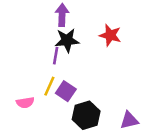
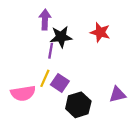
purple arrow: (62, 15) -> (45, 20), moved
pink semicircle: (25, 103) -> (23, 93), size x1.5
purple triangle: (129, 120) -> (117, 94), moved

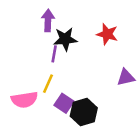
purple square: (60, 83) -> (64, 103), moved
purple triangle: (117, 94) -> (126, 77), moved

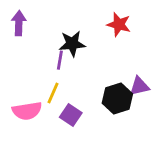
purple arrow: (48, 21) -> (19, 23), moved
red star: (107, 34) -> (119, 25), moved
black hexagon: (84, 112) -> (117, 98), moved

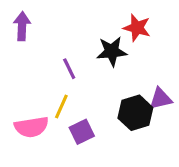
black star: (72, 44) -> (112, 51), moved
purple line: (60, 60) -> (69, 69), turned -36
purple square: (71, 115) -> (82, 132), turned 30

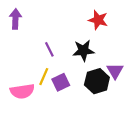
black star: (112, 51) -> (83, 51), moved
purple triangle: (161, 99) -> (115, 71), turned -48
purple square: (82, 132) -> (61, 82), moved

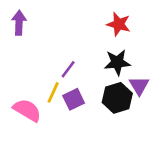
purple line: (49, 49) -> (68, 69), moved, turned 63
black star: (83, 51) -> (117, 62), moved
pink semicircle: (22, 91) -> (27, 110), turned -140

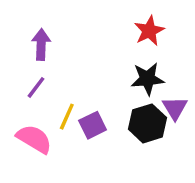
purple arrow: (19, 23) -> (41, 44), moved
red star: (119, 24) -> (149, 31), turned 30
purple line: (68, 69) -> (36, 87), moved

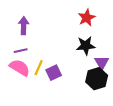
purple line: (36, 87) -> (21, 51), turned 40
black hexagon: (148, 123) -> (97, 79), moved
pink semicircle: (34, 139) -> (20, 68), moved

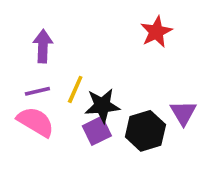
black star: (86, 46) -> (102, 106), moved
yellow line: (39, 68) -> (75, 89), moved
black hexagon: (97, 79) -> (145, 131), moved

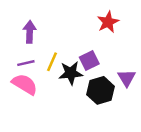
purple square: (97, 131) -> (89, 61), moved

